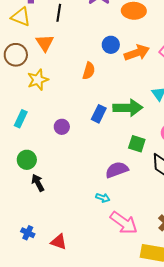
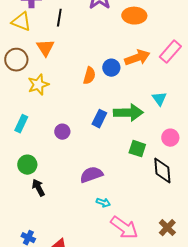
blue circle: (111, 45) -> (111, 68), moved
purple semicircle: (117, 170) -> (91, 175), moved

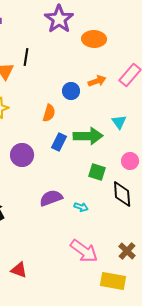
black line: (59, 18) -> (26, 57), moved
orange arrow: (137, 58) -> (97, 81), size x0.7
orange semicircle: (89, 76) -> (49, 113), moved
purple circle: (62, 132) -> (22, 155), size x1.5
cyan arrow: (103, 203) -> (81, 207), moved

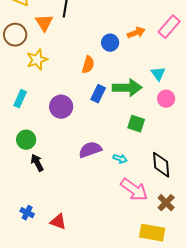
pink circle: (130, 161) -> (166, 99), moved
black diamond: (122, 194) -> (161, 165), moved
pink arrow: (84, 251) -> (134, 190), moved

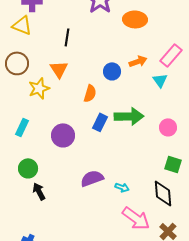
orange triangle: (44, 23) -> (59, 69), moved
cyan triangle: (158, 74) -> (160, 80), moved
green square: (136, 124) -> (173, 164), moved

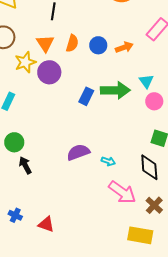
orange arrow: (138, 61) -> (124, 47), moved
cyan triangle: (160, 80) -> (146, 81), moved
orange semicircle: (90, 93) -> (72, 43), moved
purple circle: (63, 135) -> (49, 72), moved

